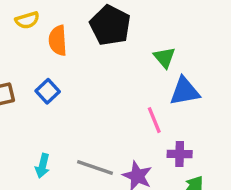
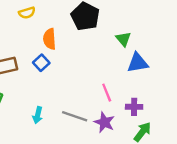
orange semicircle: (58, 41) -> (50, 39), moved
pink line: (154, 120) -> (107, 93), moved

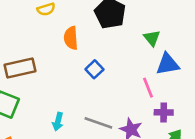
blue square: (41, 63) -> (94, 69), moved
pink line: (107, 93) -> (148, 88), moved

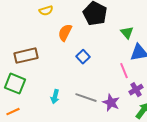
orange semicircle: (71, 38) -> (65, 33), turned 30
purple cross: (164, 112) -> (136, 90), turned -32

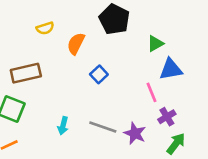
yellow semicircle: (46, 11) -> (45, 28), moved
green triangle: (127, 33) -> (155, 44), turned 40

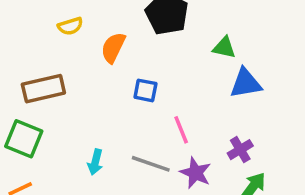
green triangle: (155, 44) -> (224, 48), turned 42
blue square: (99, 74) -> (145, 90), turned -36
pink line: (152, 92) -> (181, 130), moved

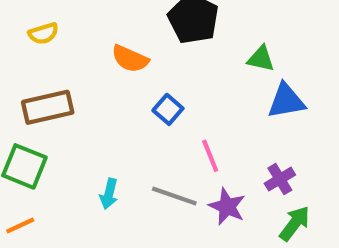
yellow semicircle: (70, 26) -> (43, 33), moved
orange semicircle: (113, 48) -> (130, 59), turned -92
blue square: (145, 90) -> (168, 109), turned 30

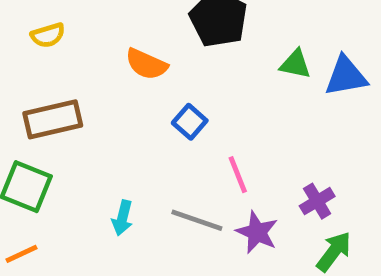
blue triangle: (286, 101) -> (346, 76), moved

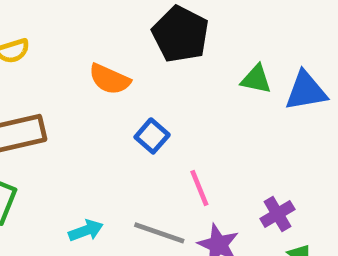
cyan arrow: (122, 218) -> (86, 231), turned -124

